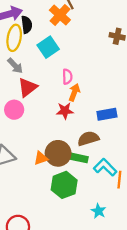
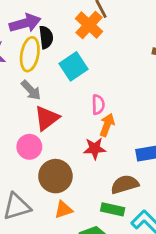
brown circle: (58, 153) -> (55, 176), moved

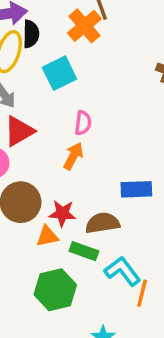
orange arrow: (107, 125) -> (73, 156), moved
red star: (95, 148) -> (62, 213), moved
orange triangle: (63, 210) -> (47, 236), moved

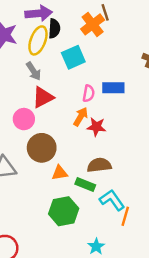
blue rectangle: (136, 189) -> (113, 88), moved
red star: (62, 213) -> (96, 127), moved

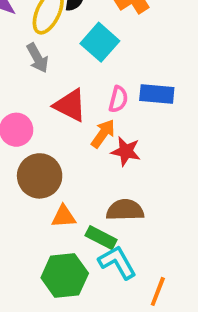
cyan square: (73, 57) -> (100, 42), turned -30
red triangle: (43, 97) -> (70, 105), moved, turned 50
cyan L-shape: (112, 200) -> (117, 262), moved

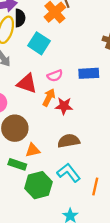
blue rectangle: (157, 94) -> (89, 73), moved
pink semicircle: (118, 99) -> (55, 76), turned 63
green rectangle: (101, 238) -> (17, 164), moved

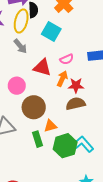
brown semicircle: (69, 141) -> (76, 104), moved
green rectangle: (17, 164) -> (37, 139), turned 56
green hexagon: (38, 185) -> (65, 146), moved

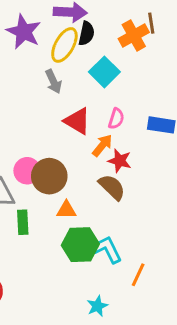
pink semicircle: (67, 59) -> (116, 119), turned -64
pink circle: (17, 86) -> (27, 171), moved
brown semicircle: (76, 104) -> (112, 187), turned 42
green rectangle: (37, 139) -> (23, 222), moved

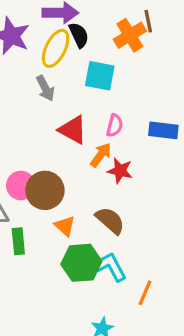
black semicircle: (86, 33) -> (79, 35), turned -35
cyan square: (104, 72) -> (100, 76), turned -32
brown semicircle: (112, 187) -> (110, 220), moved
orange triangle: (66, 210) -> (65, 226), turned 45

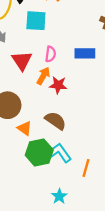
red triangle: (73, 130) -> (22, 61), turned 35

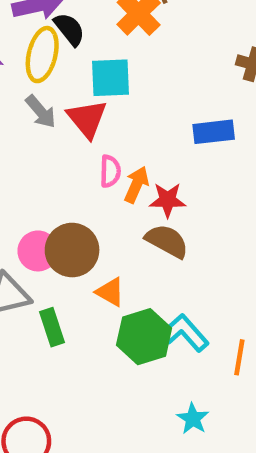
pink semicircle: (50, 54) -> (110, 171), moved
red triangle: (22, 61) -> (87, 119), moved
brown semicircle: (56, 121) -> (167, 241), moved

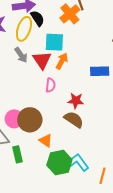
orange arrow: (137, 185) -> (62, 61), moved

